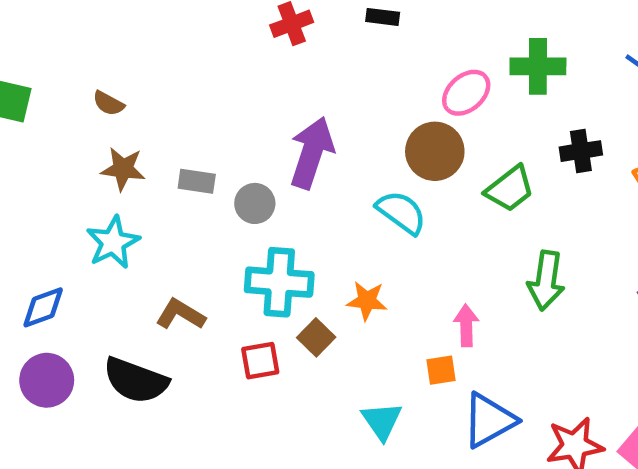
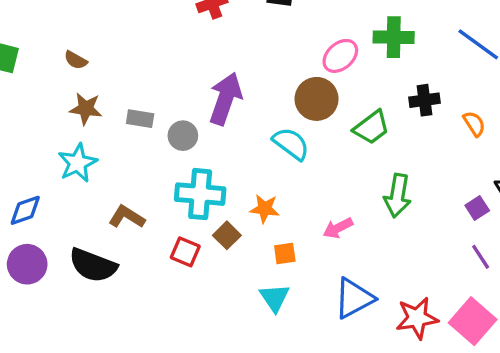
pink arrow: (466, 325) -> (338, 228), turned -116
red square: (260, 361) -> (185, 252), turned 32
orange square: (441, 370) -> (285, 254), moved

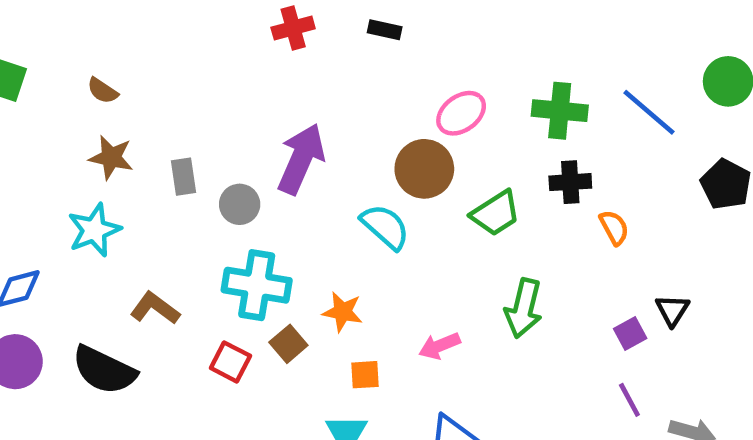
green cross: (394, 37) -> (560, 111), moved
gray rectangle: (140, 119) -> (184, 177), turned 68
orange semicircle: (474, 124) -> (614, 228), moved

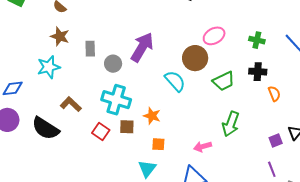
green cross: (560, 111) -> (257, 40), size x0.7
brown square: (288, 344) -> (127, 127), turned 35
pink arrow: (439, 346) -> (203, 147), moved

